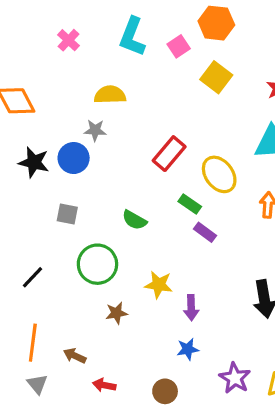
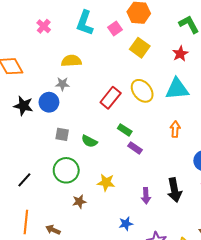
yellow ellipse: (219, 174) -> (142, 91), moved
gray square: (67, 214) -> (62, 134), moved
purple arrow: (191, 308) -> (146, 196), moved

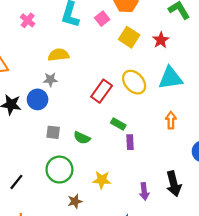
red star: (180, 54) -> (161, 40), moved
purple rectangle: (135, 148) -> (130, 142), turned 56

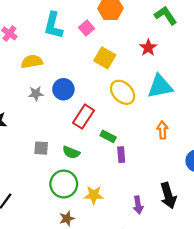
yellow square: (129, 37) -> (105, 58), moved
yellow semicircle: (59, 55) -> (32, 62), moved
red rectangle: (102, 91) -> (84, 117), moved
blue circle: (38, 99) -> (63, 89), moved
green circle: (59, 170) -> (64, 184), moved

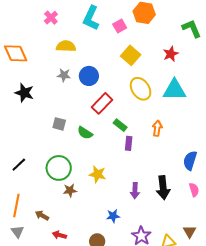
orange arrow: (162, 130) -> (157, 128), moved
green circle: (64, 184) -> (59, 168), moved

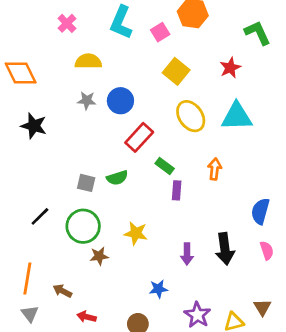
gray square: (59, 124) -> (86, 183), moved
green semicircle: (85, 133) -> (117, 178), turned -49
black line: (19, 165) -> (40, 216), moved

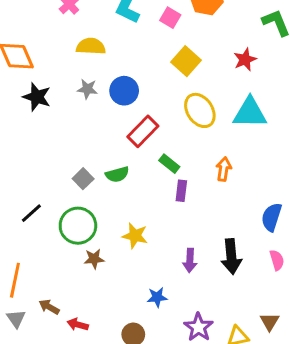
pink square: (160, 32) -> (170, 18), turned -30
black star: (34, 126) -> (37, 97), moved
gray square: (86, 183) -> (83, 179), turned 30
brown arrow: (62, 291) -> (49, 307), moved

